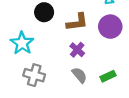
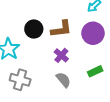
black circle: (44, 12) -> (34, 29), moved
green rectangle: (108, 76) -> (95, 71), moved

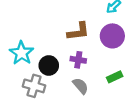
black circle: (34, 29) -> (49, 65), moved
purple cross: (61, 55) -> (78, 60), turned -32

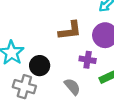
purple cross: (78, 60) -> (88, 60), moved

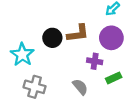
black circle: (40, 66) -> (52, 38), moved

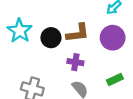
cyan star: (22, 55) -> (20, 31), moved
purple cross: (95, 61) -> (75, 62), moved

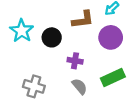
brown L-shape: (78, 33) -> (83, 20), moved
green rectangle: (115, 80) -> (113, 77), size x1.5

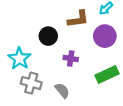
cyan star: (22, 31) -> (19, 58), moved
gray semicircle: (79, 86) -> (62, 91), moved

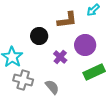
purple circle: (105, 36) -> (85, 45), moved
purple cross: (71, 58) -> (60, 57), turned 32

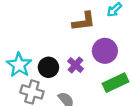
black circle: (39, 36) -> (48, 67), moved

